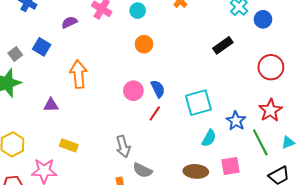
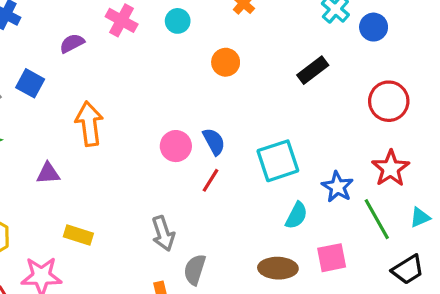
orange circle: (144, 44) -> (226, 62), moved
gray semicircle: (142, 170) -> (195, 270), turned 84

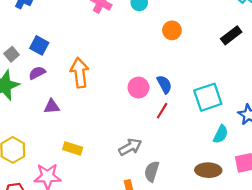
purple semicircle: (72, 43) -> (37, 73), moved
gray arrow: (163, 234) -> (130, 147), turned -100

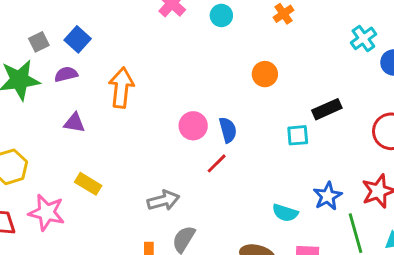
orange circle: (172, 30) -> (265, 74), moved
black rectangle: (231, 35) -> (327, 109), moved
cyan square: (208, 97) -> (298, 135), moved, size x0.6
cyan semicircle: (221, 134) -> (285, 213), turned 66

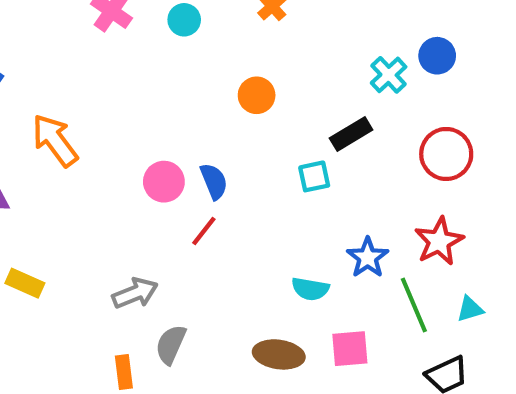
cyan cross: (363, 38) -> (389, 75), moved
orange arrow: (121, 88) -> (55, 140), turned -36

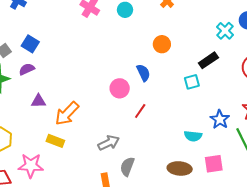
orange arrow: (55, 140) -> (67, 114), moved, turned -96
blue semicircle: (214, 181) -> (143, 73), moved

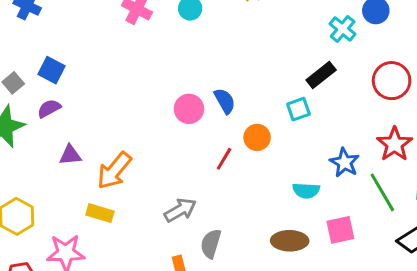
orange circle: (162, 44) -> (257, 137), moved
pink circle: (120, 88) -> (189, 109), moved

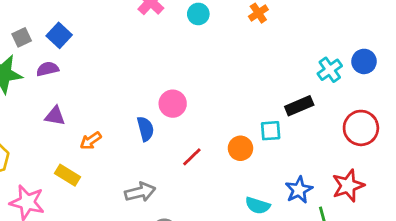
blue semicircle: (225, 101) -> (145, 129), moved
orange circle: (257, 137) -> (240, 148), moved
orange arrow: (114, 171) -> (91, 141), size x0.6

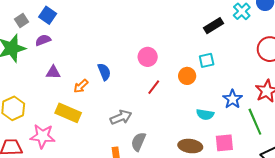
pink circle: (173, 104) -> (148, 57), moved
black rectangle: (299, 106) -> (213, 26), moved
blue semicircle: (145, 129) -> (104, 72), moved
yellow rectangle: (67, 175) -> (68, 113), size x1.4

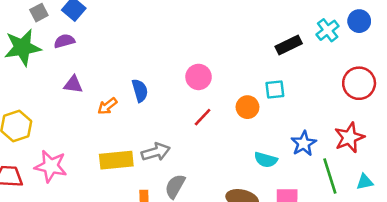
yellow rectangle: (68, 113) -> (116, 160), moved, turned -35

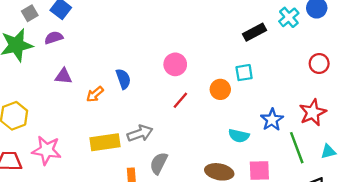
red circle: (359, 83) -> (319, 64), size x0.7

